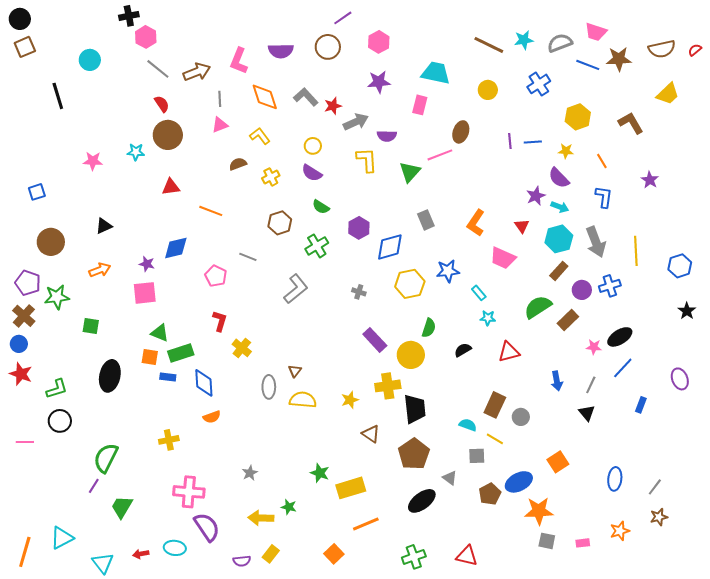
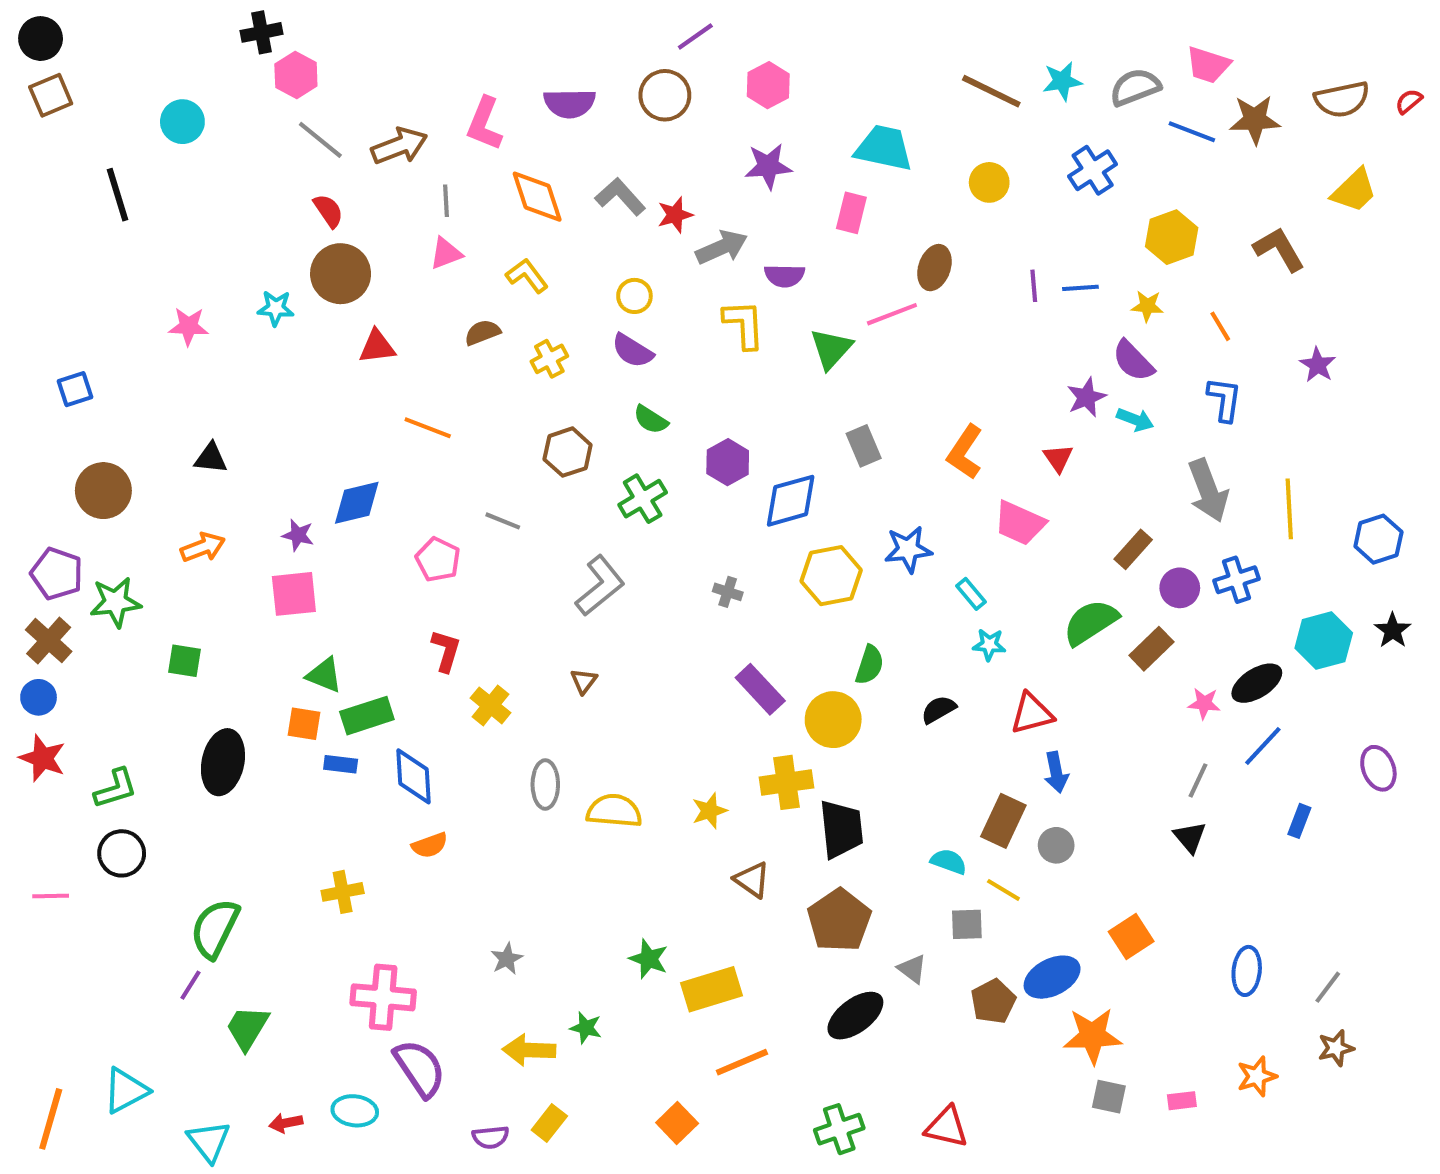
red triangle: (171, 187) -> (377, 347), moved
black triangle: (104, 226) -> (211, 458), turned 30
cyan hexagon: (559, 239) -> (1324, 641), moved
brown triangle: (295, 371) -> (584, 681), moved
blue arrow: (557, 381) -> (1056, 772), moved

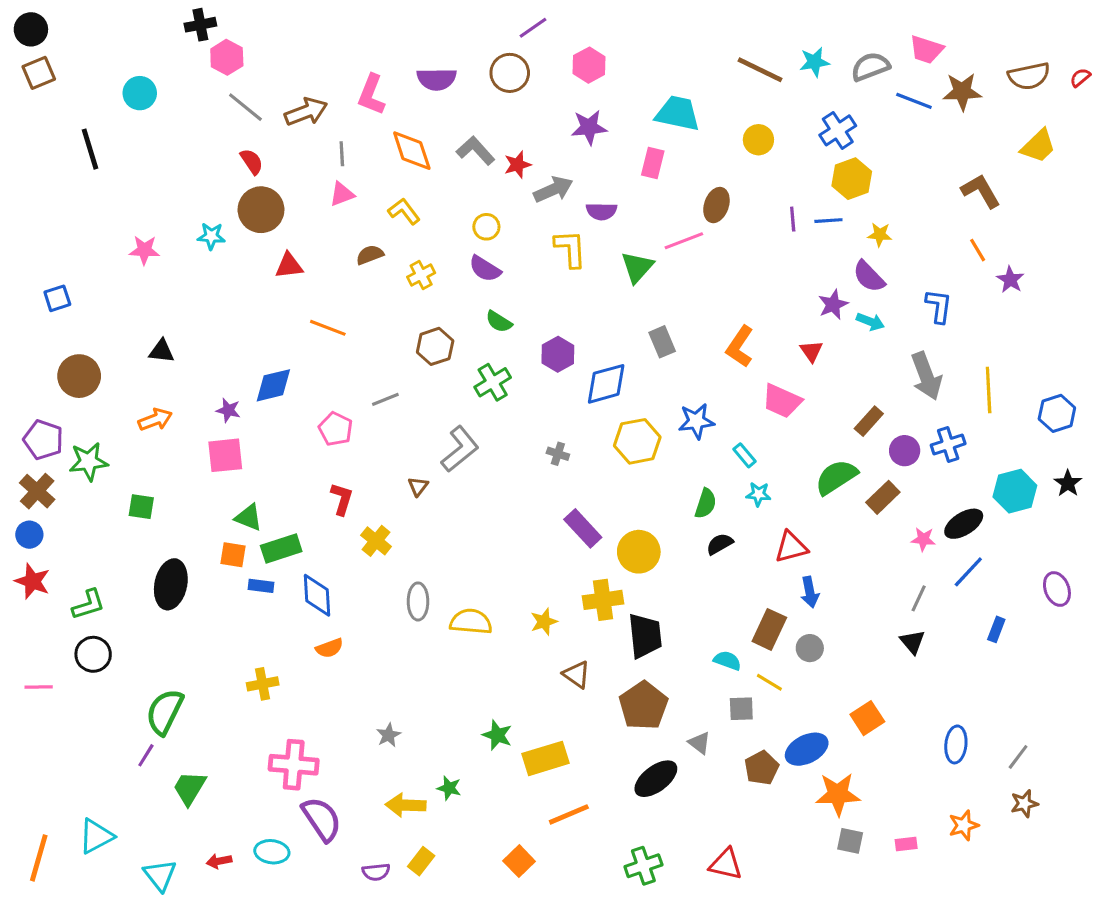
yellow hexagon: (1172, 237) -> (852, 179), moved
orange line: (1220, 326) -> (978, 250), moved
gray line: (503, 521) -> (385, 399), turned -44
green semicircle: (870, 665) -> (706, 504), moved
brown triangle: (584, 681) -> (418, 486), moved

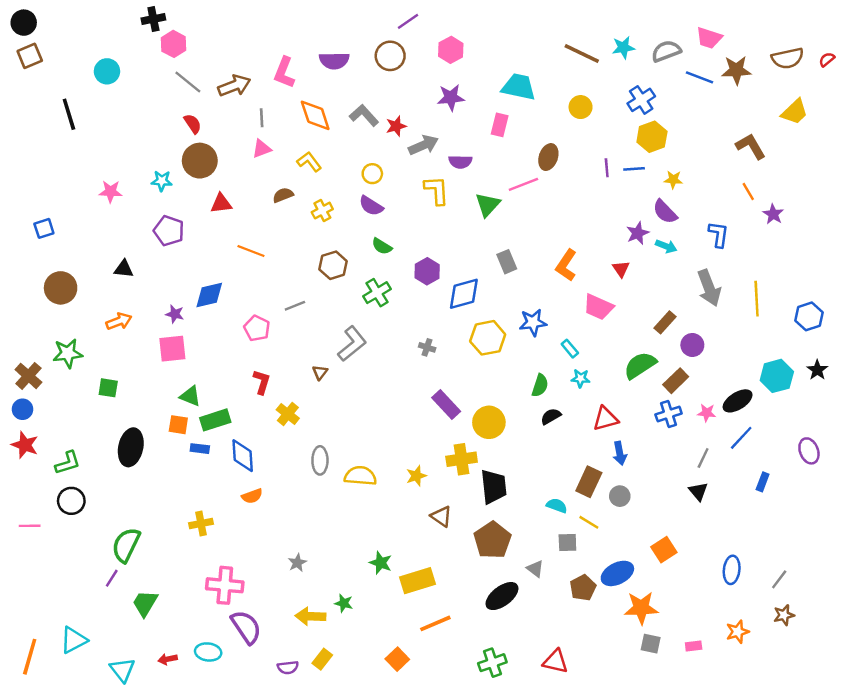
purple pentagon: (43, 440) -> (169, 231), moved
blue cross: (948, 444) -> (669, 414), moved

